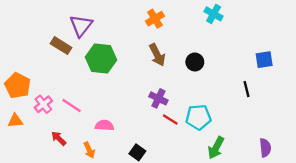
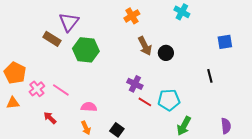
brown arrow: (157, 55) -> (145, 46), moved
blue square: (264, 60) -> (225, 42), moved
orange arrow: (89, 150) -> (86, 128), moved

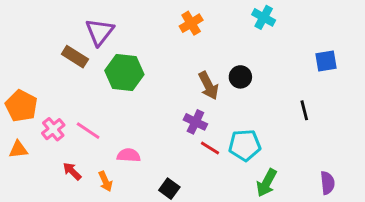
brown arrow: (145, 46) -> (208, 86), moved
orange arrow: (86, 128) -> (105, 181), moved

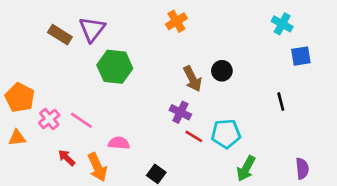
cyan cross: (264, 17) -> (282, 24), moved
brown rectangle: (75, 57) -> (60, 35), moved
orange arrow: (105, 181) -> (97, 167), size x1.5

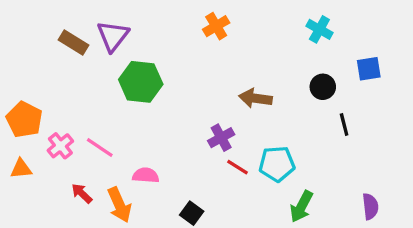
cyan cross: (282, 24) -> (319, 29), moved
black circle: (222, 71) -> (323, 87), moved
brown arrow: (192, 79) -> (256, 98), moved, turned 125
purple cross: (180, 112) -> (221, 138), turned 35

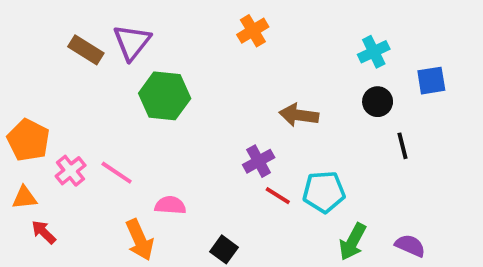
cyan cross: (319, 29) -> (374, 52), moved, turned 35
red arrow: (82, 193) -> (44, 232), moved
purple semicircle: (370, 206) -> (410, 246), moved, turned -60

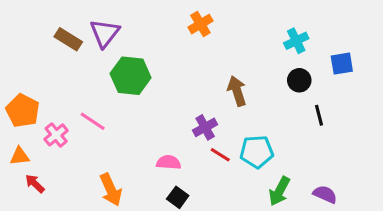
brown arrow: (299, 115) -> (237, 91), turned 64
pink line: (117, 173) -> (93, 121), moved
pink semicircle: (170, 205) -> (169, 162), moved

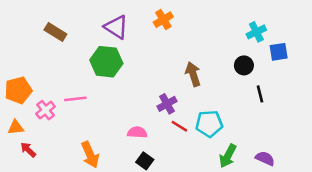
purple triangle: (105, 33) -> (116, 27), moved, turned -35
cyan cross: (296, 41) -> (256, 32), moved
orange pentagon: (23, 111) -> (18, 90), turned 30
pink line: (93, 121) -> (75, 99), turned -40

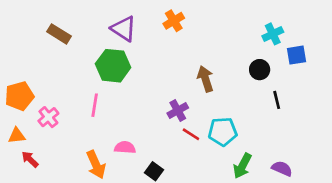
pink line: (75, 99) -> (95, 105), moved, turned -75
pink semicircle: (137, 132) -> (125, 147), moved

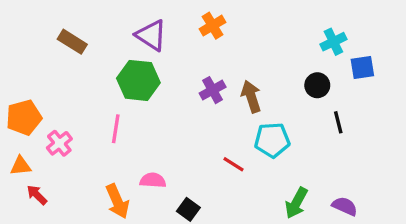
purple cross: (178, 111) -> (213, 90), moved
cyan pentagon: (223, 132) -> (272, 140), moved

